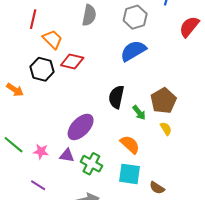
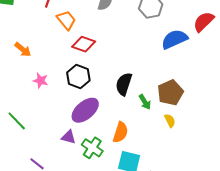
blue semicircle: (133, 51) -> (174, 39), moved
black hexagon: (42, 69) -> (78, 77), moved
orange arrow: (15, 90) -> (23, 49), moved
orange semicircle: (130, 144) -> (120, 132), moved, turned 60
pink star: (41, 151) -> (41, 81), moved

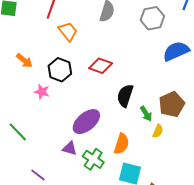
red diamond: (84, 44) -> (101, 66), moved
black hexagon: (78, 77) -> (60, 70), moved
yellow semicircle: (170, 121) -> (158, 131), moved, turned 48

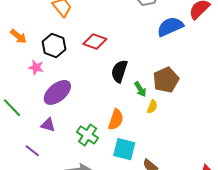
purple ellipse: (86, 122) -> (57, 92), moved
purple triangle: (70, 148) -> (48, 125), moved

